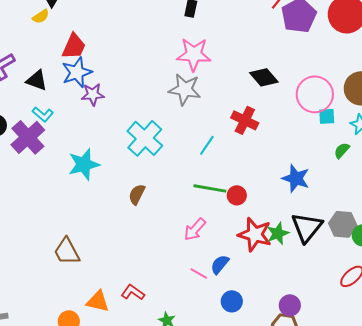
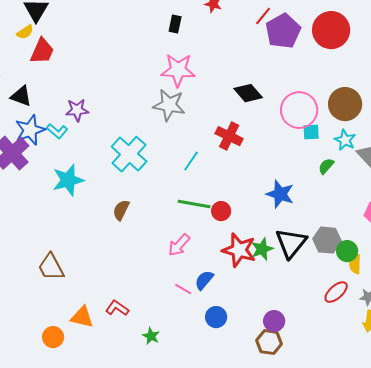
red trapezoid: (74, 46) -> (42, 51), moved
blue star: (77, 72) -> (30, 130), moved
cyan L-shape: (43, 114) -> (57, 131), moved

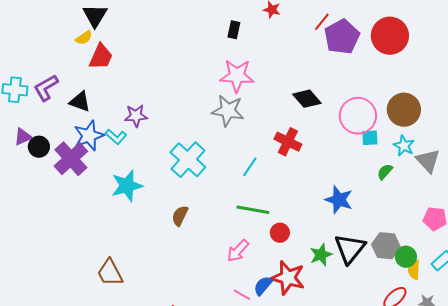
red circle: (221, 211) -> (280, 233), moved
red star: (239, 250) -> (288, 278), moved

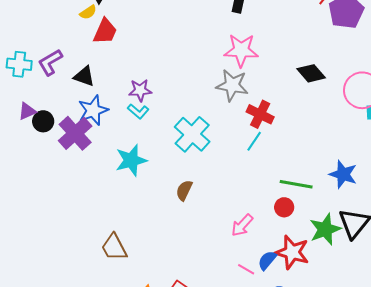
cyan L-shape: (116, 137) -> (138, 111), moved
red cross: (288, 142) -> (260, 114), moved
green line: (253, 210) -> (296, 184), moved
green star: (321, 255) -> (325, 229), size x1.4

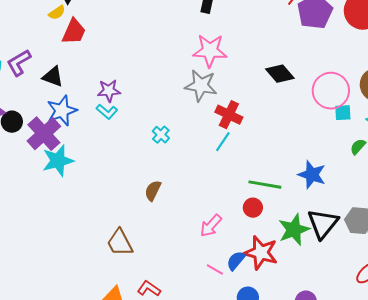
cyan cross: (192, 134) -> (161, 135), size x0.5
cyan star: (131, 160) -> (58, 161), moved
brown trapezoid: (114, 247) -> (120, 243), moved

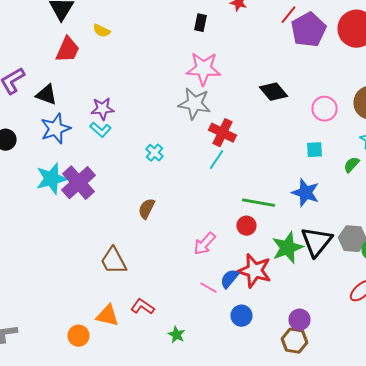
yellow semicircle: (57, 13) -> (102, 31), moved, turned 60
pink circle: (331, 91) -> (324, 109), size x0.7
cyan square: (343, 113) -> (314, 150), moved
purple cross: (44, 134) -> (78, 183), moved

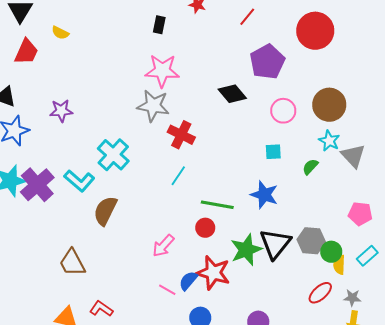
purple pentagon: (308, 30) -> (267, 62), moved
cyan L-shape: (100, 130) -> (79, 181), moved, size x1.4
cyan cross: (154, 153) -> (113, 155), size x1.8
cyan line: (216, 160) -> (178, 176), moved
brown semicircle: (146, 209) -> (105, 211), size x1.4

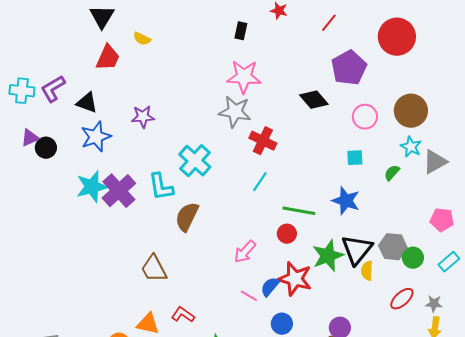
gray triangle: (353, 156) -> (435, 162), turned 44
cyan L-shape: (79, 181) -> (161, 187), turned 40
yellow semicircle: (339, 265) -> (367, 271), moved

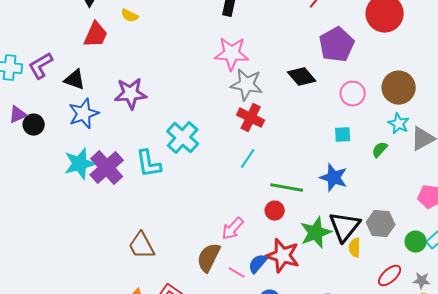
gray star: (235, 112) -> (247, 85), moved
purple star: (143, 117) -> (131, 94), size x1.4
brown semicircle: (187, 217) -> (209, 258), moved
green circle: (413, 258) -> (416, 242), moved

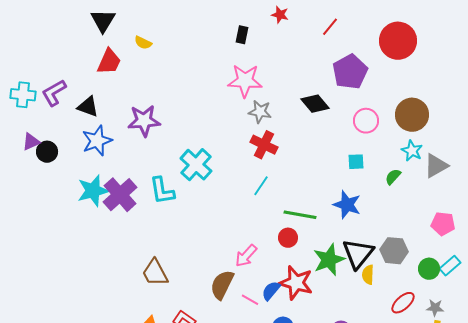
gray star: (247, 85) -> (260, 112), size x0.7

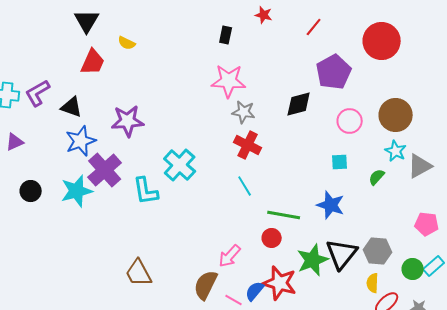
black diamond: (315, 104) -> (299, 104), turned -64
black circle: (47, 152) -> (31, 191), moved
cyan line: (261, 186) -> (245, 186), turned -65
purple cross: (120, 195) -> (105, 170), moved
yellow semicircle: (368, 275) -> (373, 283), moved

